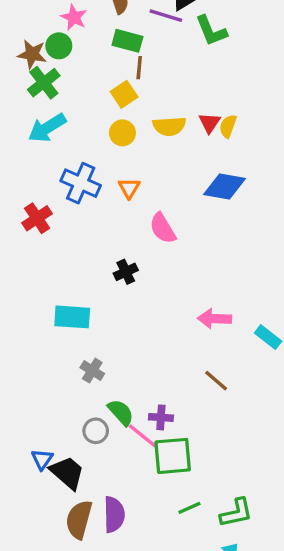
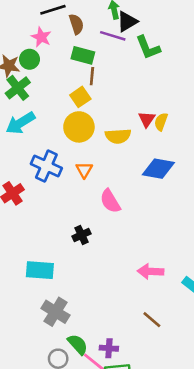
yellow semicircle: (169, 126) -> (118, 136), moved
yellow circle: (122, 133) -> (79, 127), size x1.5
gray cross: (92, 371) -> (56, 312), size x1.5

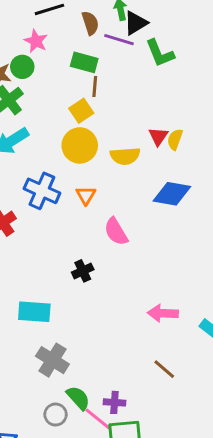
brown semicircle: (76, 24) -> (90, 23), moved

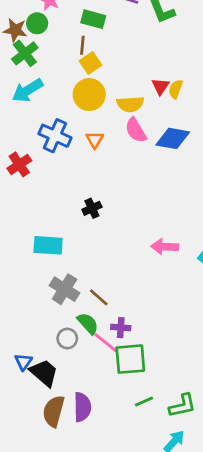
brown line: (95, 86) -> (82, 45), moved
pink semicircle: (116, 232) -> (136, 130), moved
brown line: (164, 369) -> (99, 297), moved

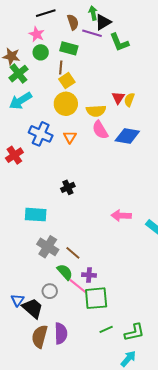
green circle: (37, 23) -> (41, 52), moved
gray circle: (67, 339) -> (50, 291), moved

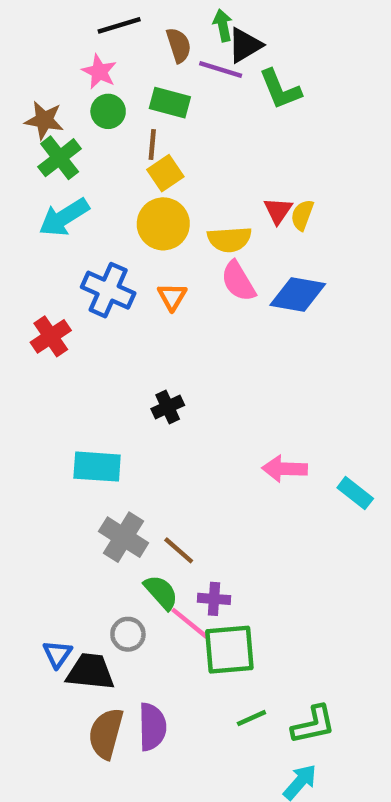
black trapezoid: (33, 308) -> (90, 672), turned -35

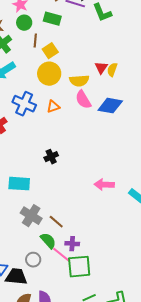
brown line: (152, 144) -> (35, 41), moved
orange triangle: (172, 297) -> (53, 107), turned 40

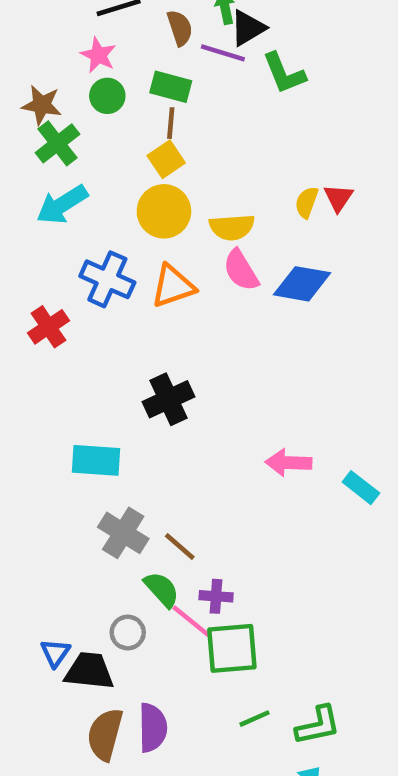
brown line: (35, 41) -> (171, 123), moved
red triangle: (101, 68) -> (338, 198), moved
orange triangle: (53, 107) -> (173, 286), size x1.5
black cross: (51, 157) -> (168, 399), size x1.5

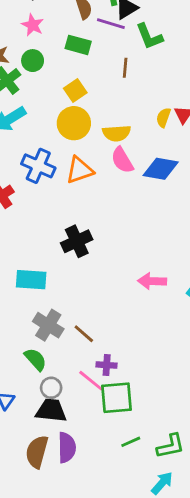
green circle: (107, 96) -> (33, 61), moved
brown line: (171, 123) -> (125, 68), moved
green semicircle: (162, 589) -> (35, 359), moved
black trapezoid: (89, 671) -> (51, 411), moved

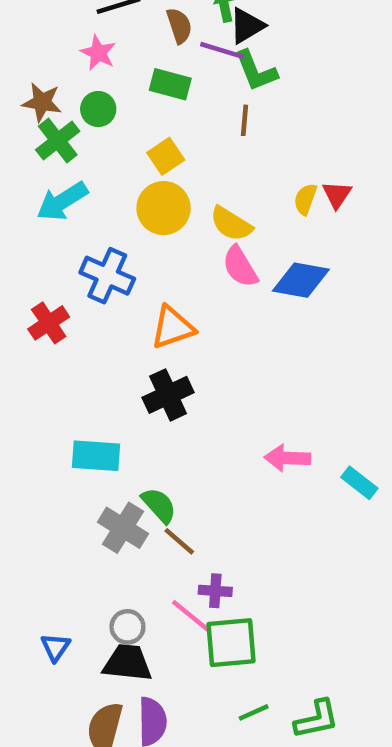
green L-shape: (149, 36) -> (256, 71), moved
yellow semicircle: (117, 133) -> (231, 224), turned 36
orange triangle: (80, 170) -> (173, 327), moved
green semicircle: (35, 359) -> (159, 505), moved

